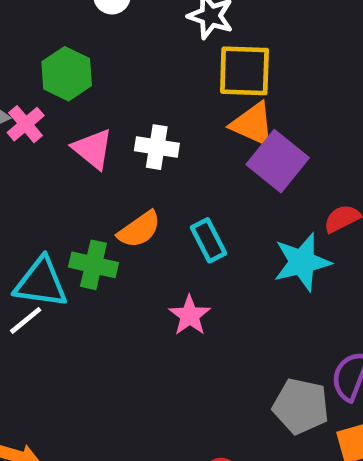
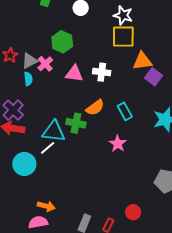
yellow square: (244, 71) -> (123, 37), moved
orange triangle: (253, 124) -> (142, 61), turned -30
pink triangle: (93, 149) -> (74, 74), turned -30
purple square: (278, 161) -> (153, 77), size x0.7

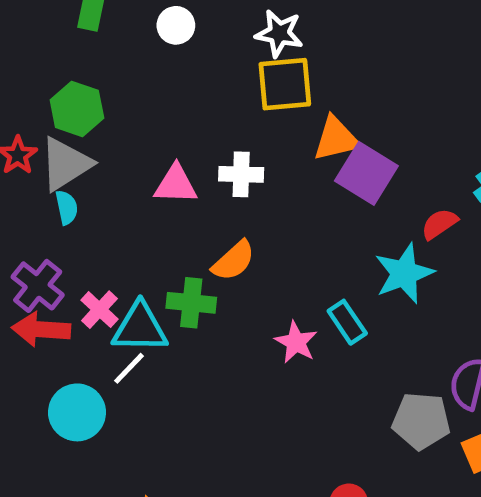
green hexagon: (62, 42) -> (77, 109), moved
gray triangle: (30, 61) -> (66, 164), size x1.4
pink cross: (45, 64) -> (100, 310), moved
purple square: (153, 77) -> (366, 173), size x1.4
cyan rectangle: (125, 111) -> (347, 322), moved

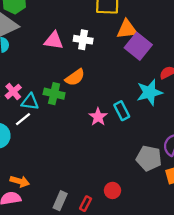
cyan triangle: (140, 328) -> (30, 102), size x0.7

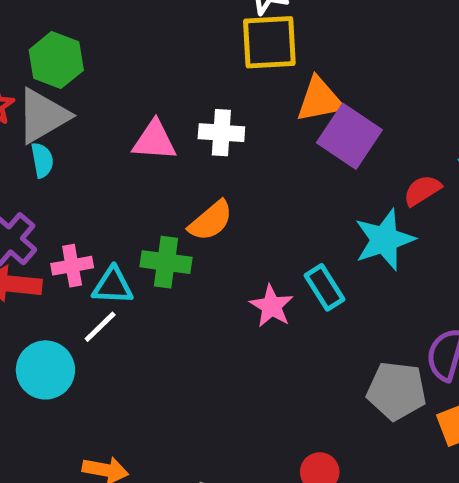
pink cross: (13, 92) -> (72, 266), turned 35

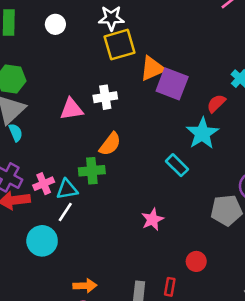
pink star: (272, 306) -> (152, 219), moved, turned 30

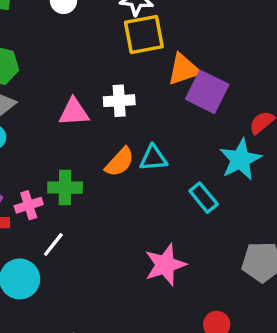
green cross: (92, 171) -> (65, 188), moved
cyan triangle: (67, 189) -> (153, 158), moved
pink star: (152, 219) -> (165, 265), size x1.4

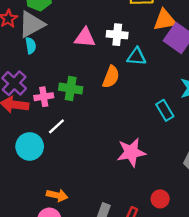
cyan triangle: (153, 158) -> (137, 57), moved
orange semicircle: (120, 162) -> (111, 77), turned -30

